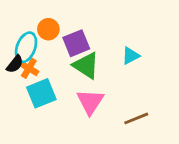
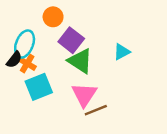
orange circle: (48, 29) -> (53, 17), moved
purple square: (76, 43) -> (71, 40), turned -30
brown line: (136, 118) -> (96, 110), moved

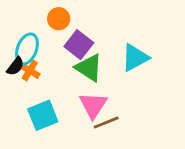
cyan triangle: (122, 52) -> (135, 58), size x1.5
cyan square: (39, 87) -> (43, 115), moved

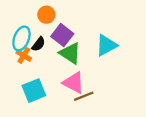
black semicircle: (15, 66) -> (38, 44), moved
pink triangle: (93, 105) -> (74, 83), turned -35

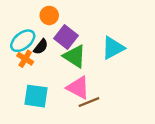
cyan ellipse: (21, 38) -> (23, 41), turned 30
cyan square: (34, 91) -> (36, 96), turned 30

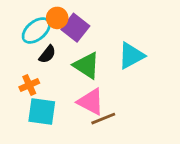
purple square: (66, 37) -> (75, 28), moved
cyan ellipse: (23, 41) -> (36, 31), moved
orange cross: (25, 59) -> (29, 85), moved, turned 35

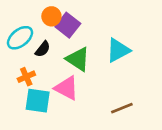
cyan ellipse: (36, 31) -> (20, 38), moved
pink triangle: (91, 102) -> (67, 88), moved
brown line: (103, 119) -> (122, 108), moved

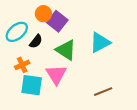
pink triangle: (67, 88) -> (56, 75), turned 30

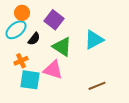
orange circle: (43, 14) -> (22, 13), moved
pink triangle: (56, 75) -> (53, 70), turned -40

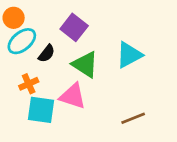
orange circle: (22, 13) -> (14, 18), moved

